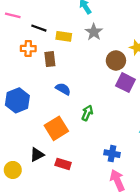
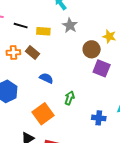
orange cross: (28, 49) -> (13, 53), moved
brown rectangle: (50, 59) -> (33, 53), turned -40
blue cross: (112, 154) -> (99, 118), moved

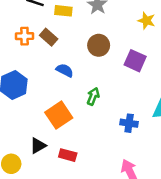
brown circle: (92, 49) -> (99, 45), moved

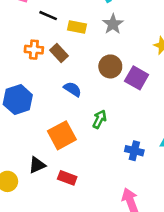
purple square: (135, 61) -> (137, 78), moved

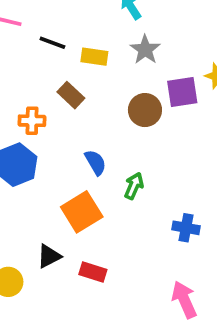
orange cross: (34, 50) -> (32, 121), moved
purple square: (137, 78) -> (182, 92), moved, turned -35
blue semicircle: (73, 89) -> (95, 162), moved, turned 30

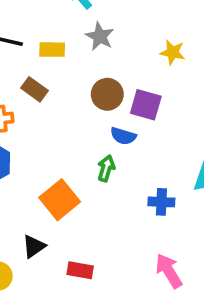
purple square: (182, 92) -> (146, 105), moved, turned 32
blue semicircle: (95, 162) -> (123, 136), moved, turned 145
red rectangle: (93, 272) -> (80, 270), moved

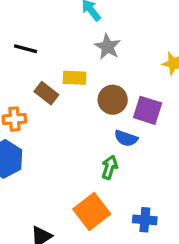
yellow rectangle: (52, 50) -> (75, 78), moved
orange square: (60, 200) -> (92, 212), moved
blue cross: (161, 202) -> (145, 220), moved

